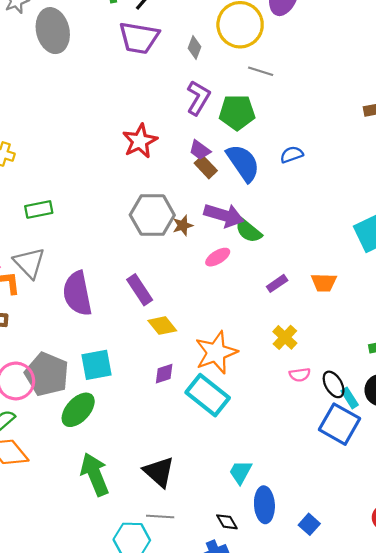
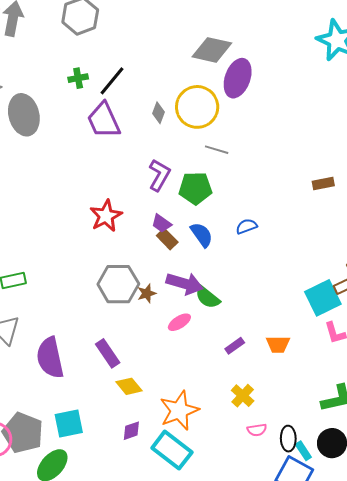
purple trapezoid: (139, 38) -> (104, 120), turned 57
gray diamond: (194, 47) -> (159, 113), moved
blue semicircle: (243, 163) -> (202, 235), size x0.7
black ellipse: (334, 384) -> (288, 439), turned 30

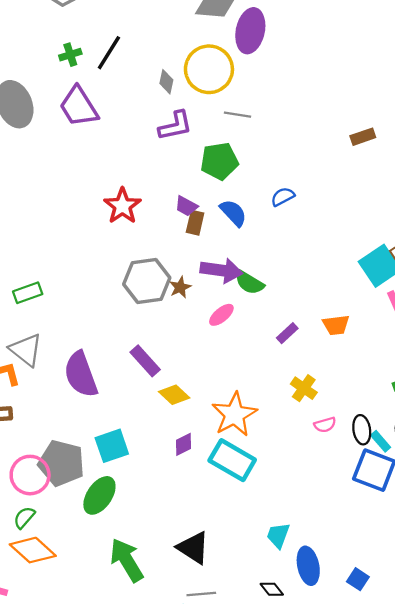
purple trapezoid: (104, 120) -> (79, 107), moved
purple L-shape: (159, 175) -> (175, 126), moved, turned 56
brown rectangle: (167, 239) -> (195, 223), turned 65

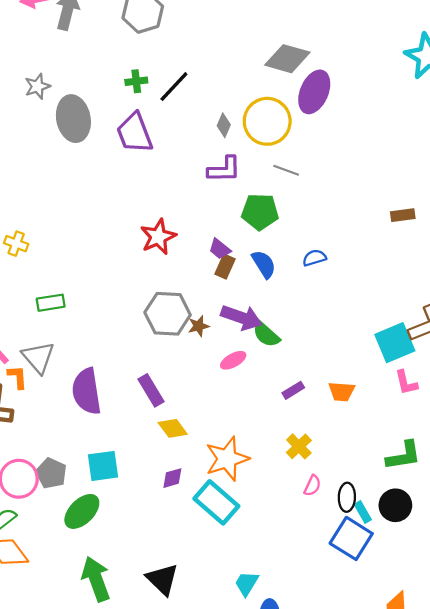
pink semicircle: (325, 425) -> (312, 486), turned -60
gray pentagon: (61, 463) -> (51, 473), size x0.7

